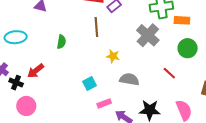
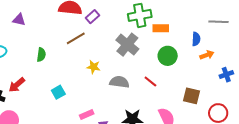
brown line: (96, 27) -> (76, 38), turned 66
gray semicircle: (129, 79) -> (119, 82), moved
cyan square: (89, 84) -> (58, 92), moved

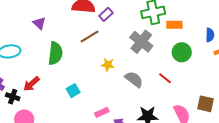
purple triangle: (19, 20) -> (39, 23), moved, turned 32
green semicircle: (41, 55) -> (55, 53), size x1.6
gray semicircle: (119, 82) -> (134, 79), turned 30
brown square: (191, 96) -> (206, 104), moved

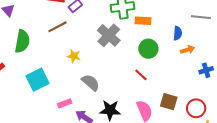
red line: (165, 78) -> (141, 75), moved
gray semicircle: (134, 79) -> (91, 82), moved
cyan square: (73, 91) -> (37, 80), size x1.6

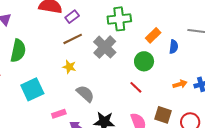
orange rectangle: (143, 21) -> (153, 35), moved, turned -49
brown line: (57, 27) -> (73, 39), moved
orange arrow: (188, 50) -> (180, 84), moved

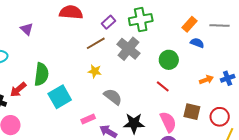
purple rectangle: (72, 17) -> (108, 22), moved
orange rectangle: (153, 35) -> (189, 24), moved
blue semicircle: (174, 47) -> (197, 43), turned -72
green semicircle: (18, 51) -> (41, 74), moved

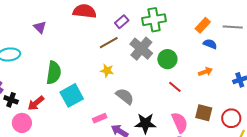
green circle: (169, 60) -> (167, 59), moved
orange arrow: (206, 80) -> (205, 72), moved
red arrow: (18, 90) -> (36, 103), moved

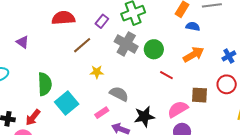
brown line: (109, 43) -> (82, 45), moved
orange arrow: (205, 72) -> (194, 54), size x1.5
pink rectangle: (100, 118) -> (102, 113), moved
red circle: (231, 118) -> (227, 84), moved
pink semicircle: (180, 122) -> (178, 109), turned -85

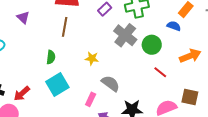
blue semicircle: (193, 26) -> (174, 26), moved
brown line: (82, 45) -> (65, 27), moved, turned -48
green semicircle: (45, 84) -> (51, 57), moved, size x0.6
pink rectangle: (102, 113) -> (91, 99), turned -40

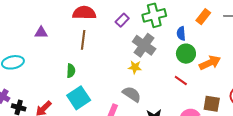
purple triangle: (23, 18) -> (41, 33), turned -40
blue semicircle: (174, 26) -> (181, 34), moved, turned -112
green circle: (152, 45) -> (186, 54), moved
yellow star: (92, 58) -> (135, 67), moved

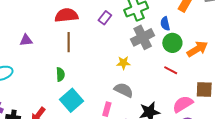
gray cross: (144, 45) -> (143, 37), moved, turned 35

